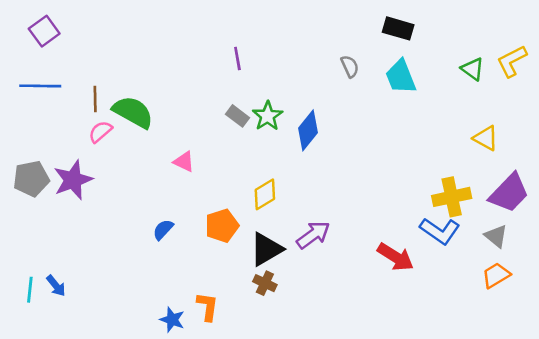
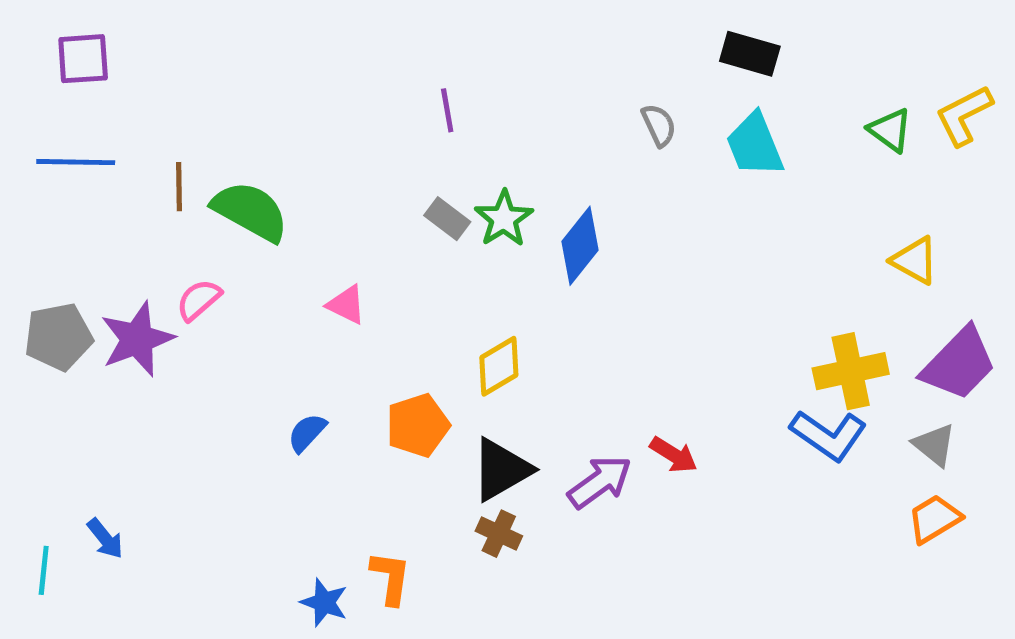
purple square: (44, 31) -> (83, 59), turned 32
pink semicircle: (100, 132) -> (199, 300), moved
purple arrow: (313, 235) -> (600, 482), moved
red arrow: (396, 257) -> (674, 455), moved, size x0.7
cyan line: (30, 290) -> (44, 570), moved

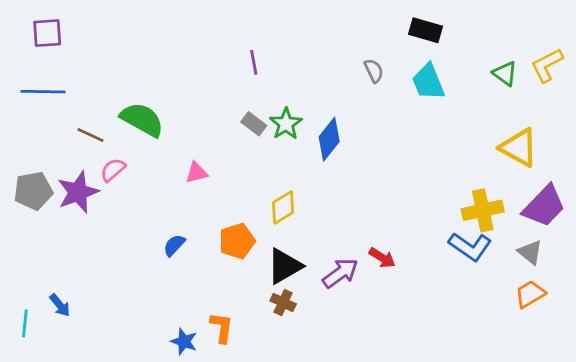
brown line: (179, 187) -> (90, 135), moved, turned -64
yellow triangle: (915, 260) -> (519, 148), size x1.4
pink triangle: (346, 305) -> (197, 173), turned -40

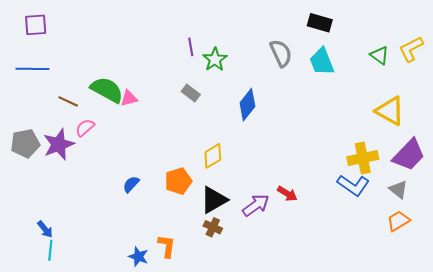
gray semicircle: (374, 71) -> (281, 53), size x1.5
green star: (286, 124) -> (215, 59), moved
pink triangle: (197, 173) -> (129, 98), moved
cyan line: (25, 323) -> (50, 250), moved

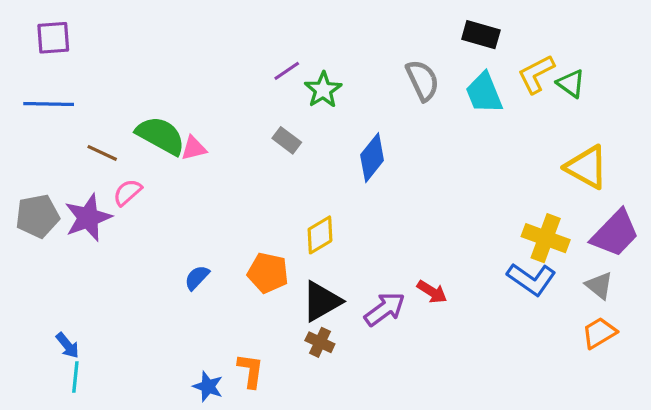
purple line: (191, 47) -> (287, 71), turned 66
yellow L-shape: (411, 49) -> (536, 74), moved
yellow cross: (363, 158) -> (546, 238), turned 32
orange pentagon: (178, 181) -> (268, 273), turned 30

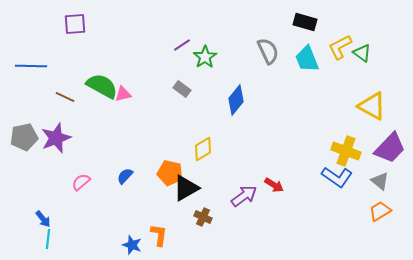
purple square: (53, 38) -> (75, 24), moved
pink semicircle: (127, 192) -> (81, 182), moved
black triangle: (322, 301) -> (186, 188), moved

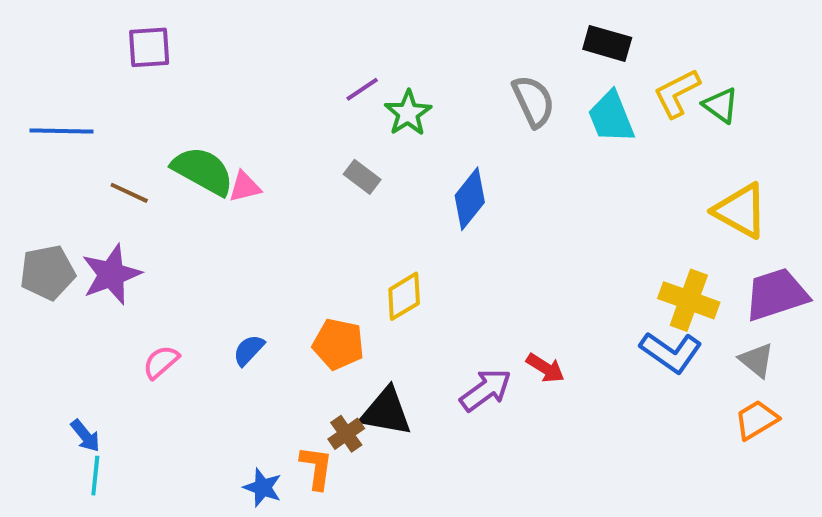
purple trapezoid: (390, 148) -> (776, 294), turned -152
black triangle: (186, 188) -> (386, 412), moved, turned 40
brown cross: (203, 217) -> (346, 434), moved, turned 30

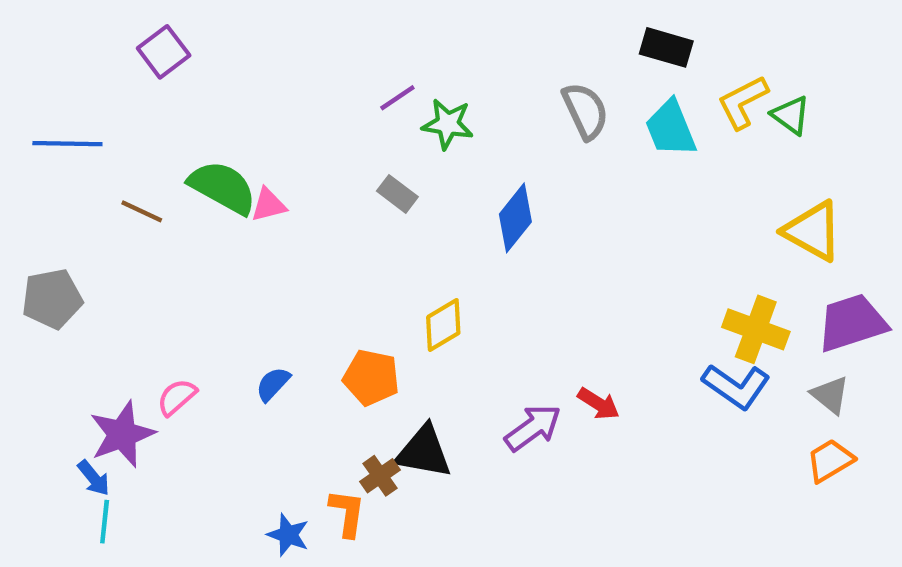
purple square: (149, 47) -> (164, 52), turned -33
green star: (408, 113) -> (448, 124), turned -30
purple star: (111, 274) -> (122, 434), moved

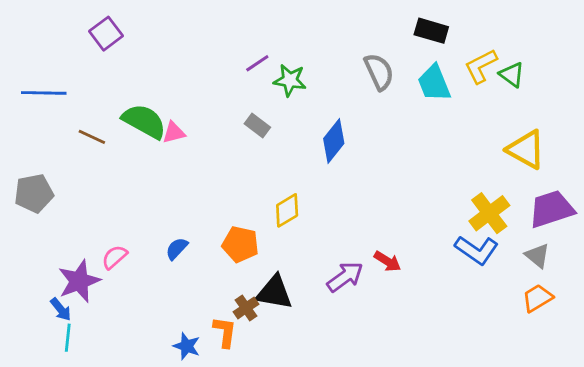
yellow cross: (756, 329) -> (489, 213), turned 33

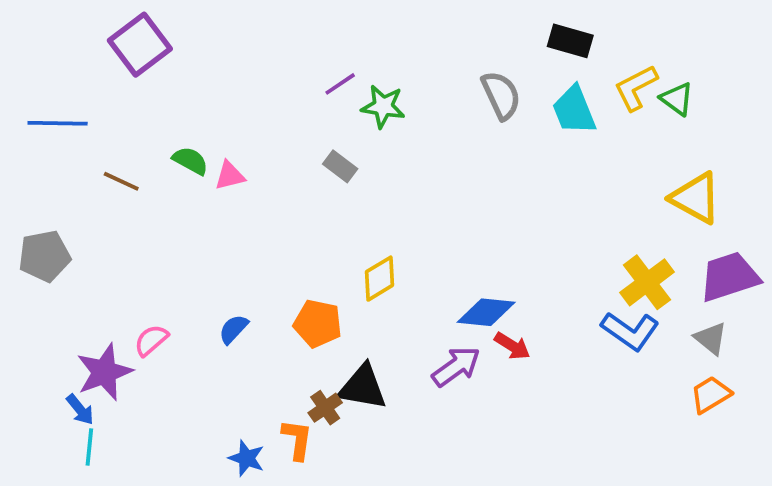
purple square: (106, 34) -> (140, 45), size x1.4
green semicircle: (144, 121) -> (190, 161), size x0.6
blue diamond: (334, 141) -> (486, 312), moved, turned 57

